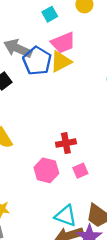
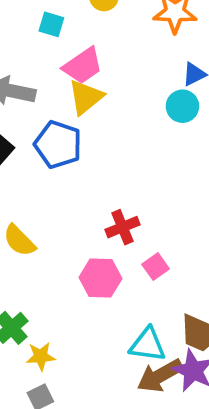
cyan square: (50, 14) -> (51, 24), turned -32
blue pentagon: (37, 61) -> (58, 145), moved

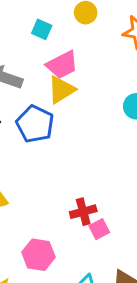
red cross: (122, 227) -> (83, 212), moved
pink hexagon: (100, 278) -> (38, 255), moved

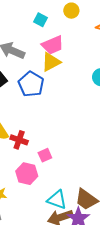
red cross: (83, 212) -> (19, 140), moved, turned 30
pink square: (99, 229) -> (45, 155), moved

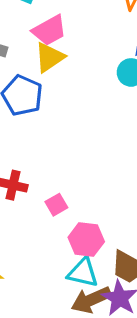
pink hexagon: (27, 174) -> (86, 239), moved

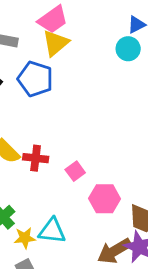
cyan triangle: (83, 273) -> (52, 231), moved

